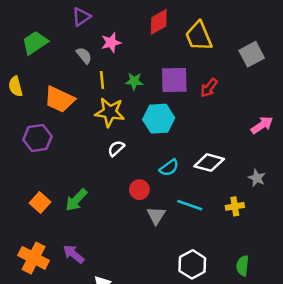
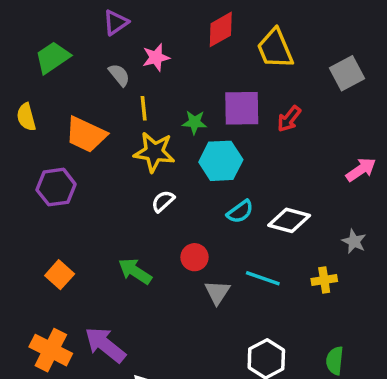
green star: (134, 81) -> (194, 122), moved
cyan semicircle: (169, 168) -> (240, 212), moved
green arrow: (76, 200) -> (135, 271), moved, turned 80
purple arrow: (74, 254) -> (105, 345), size x1.4

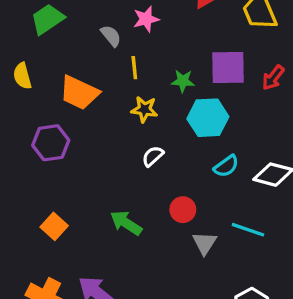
yellow star: (154, 152) -> (144, 109), size x0.7

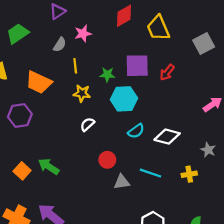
gray semicircle: (111, 36) -> (60, 45), turned 72
green arrow: (126, 223) -> (49, 166), moved
gray triangle: (205, 243) -> (122, 182), turned 49

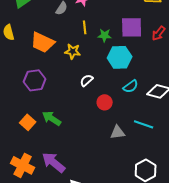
yellow line: (75, 66) -> (85, 27), moved
yellow star: (82, 93) -> (73, 51), moved
purple hexagon: (20, 115) -> (35, 80), moved
red circle: (107, 160) -> (105, 102), moved

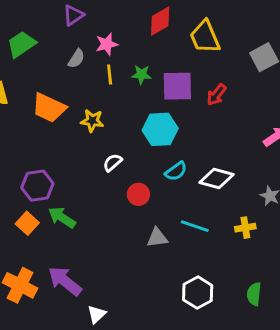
yellow line: (85, 27) -> (110, 74), moved
green star: (105, 35) -> (141, 74), moved
purple hexagon: (35, 80) -> (37, 186), moved

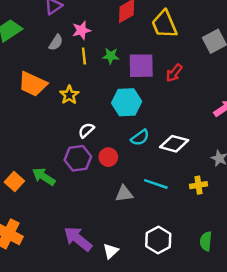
yellow star: (92, 121) -> (69, 95), turned 30
purple hexagon: (37, 186) -> (78, 158), moved
purple arrow: (65, 281) -> (78, 239), moved
white triangle: (97, 314) -> (111, 251), moved

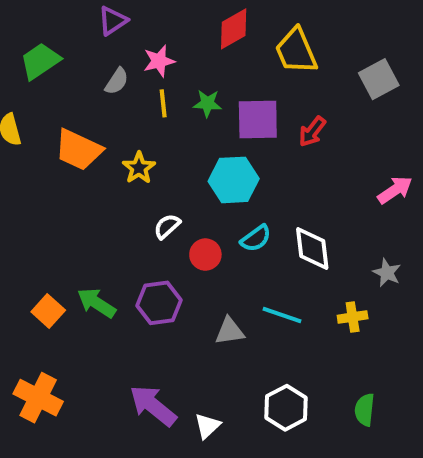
white diamond: (174, 144) -> (312, 248), turned 68
red circle: (108, 157) -> (205, 255), moved
purple hexagon: (78, 158) -> (159, 303), moved

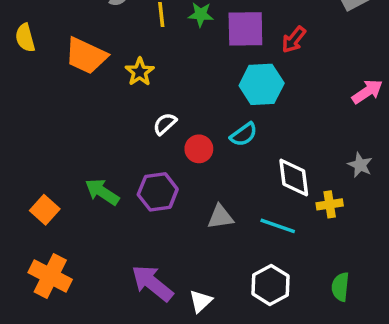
cyan hexagon: (234, 180) -> (262, 84), moved
white diamond: (312, 248) -> (294, 178), moved
orange square: (48, 311) -> (45, 210), moved
cyan line: (282, 315) -> (278, 226), moved

